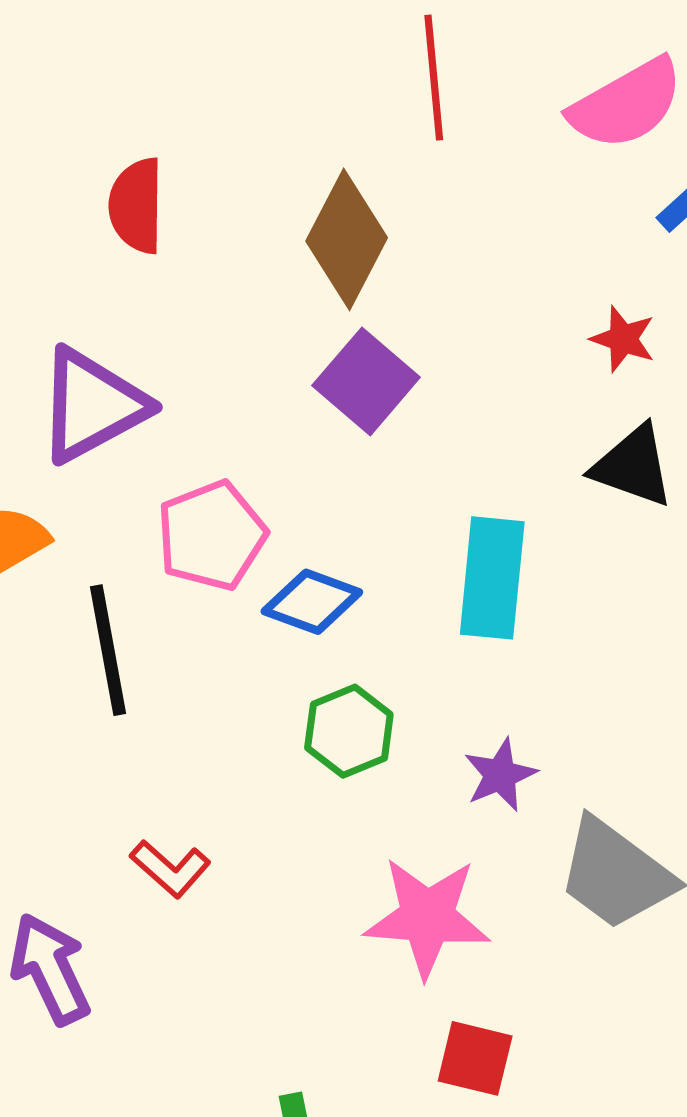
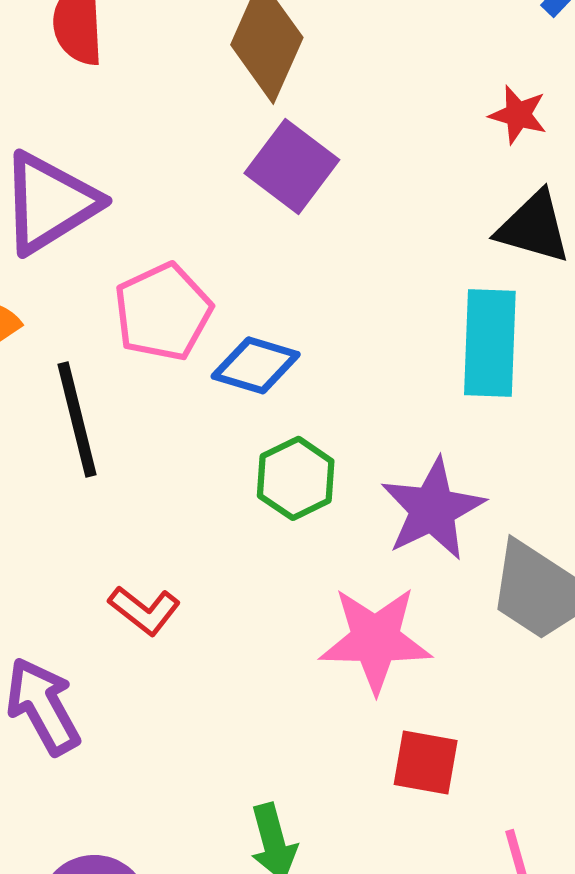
cyan rectangle: (492, 578) -> (490, 343), moved
purple star: (500, 775) -> (433, 509), size x1.6

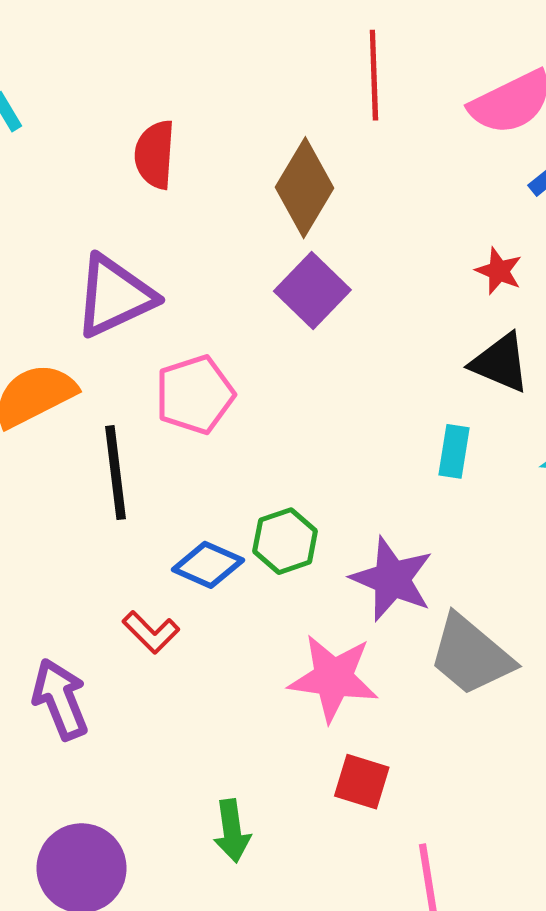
cyan rectangle: (490, 343) -> (454, 451), size x0.6
blue diamond: (256, 365) -> (208, 565), moved
purple star: (433, 509) -> (392, 579), turned -30

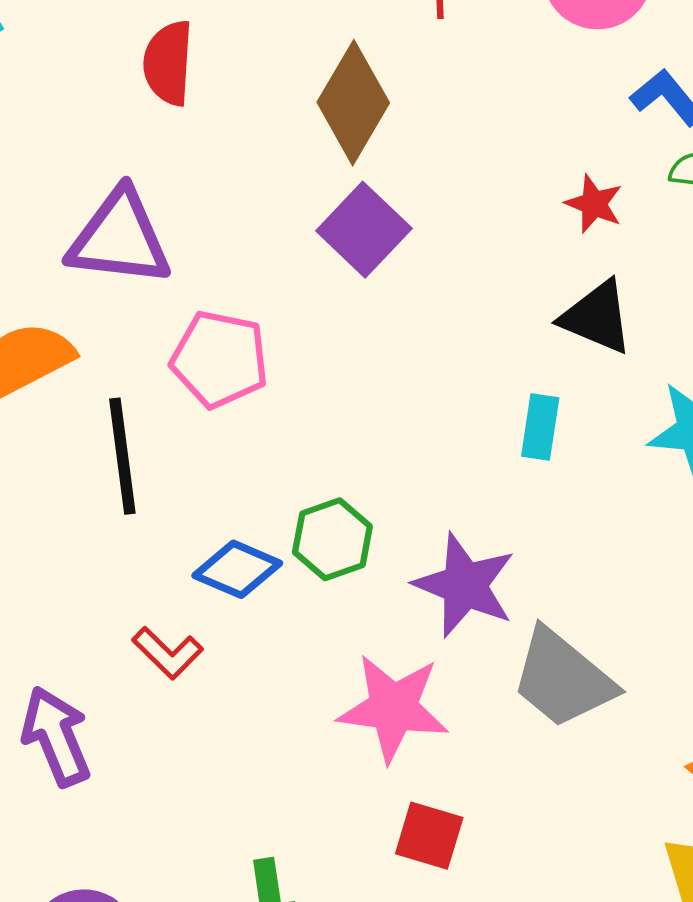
purple triangle: (114, 296) -> (120, 238), turned 32
pink pentagon: (195, 395) -> (220, 359), turned 30

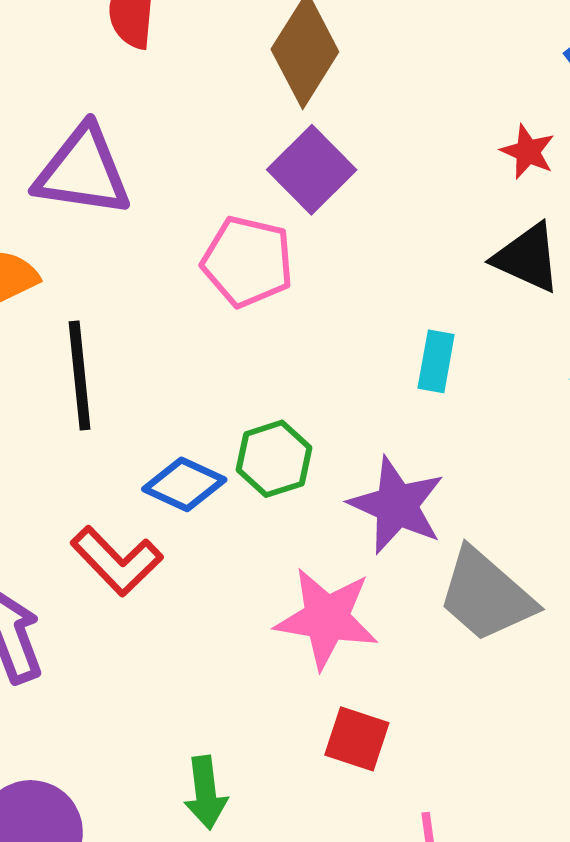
pink pentagon: (220, 359) -> (248, 262), moved
cyan rectangle: (540, 427) -> (436, 361), moved
red L-shape: (168, 653) -> (117, 561), size x1.4

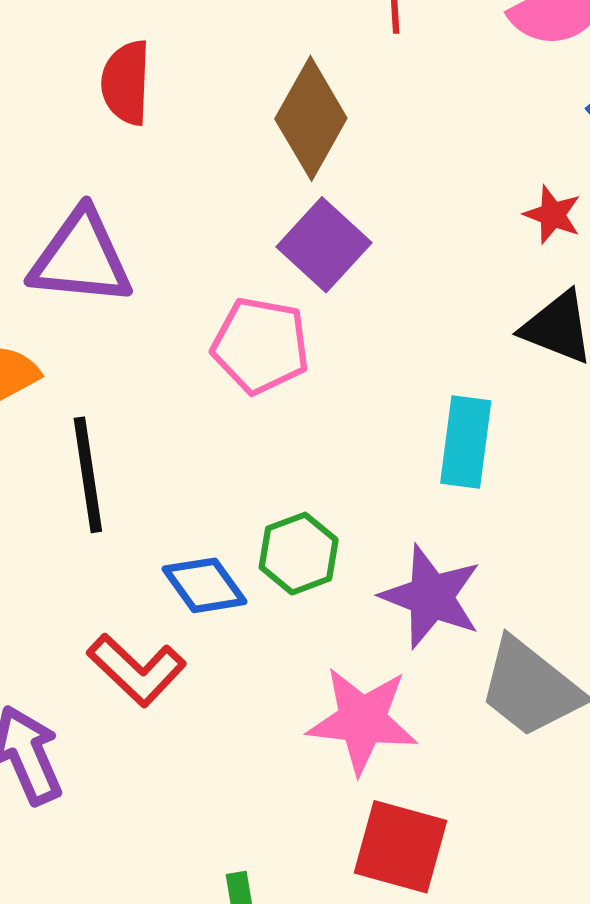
cyan rectangle: (436, 361) -> (466, 442), size x1.4
blue diamond: (184, 484) -> (204, 585), turned 32
red square: (357, 739) -> (401, 847), size x1.4

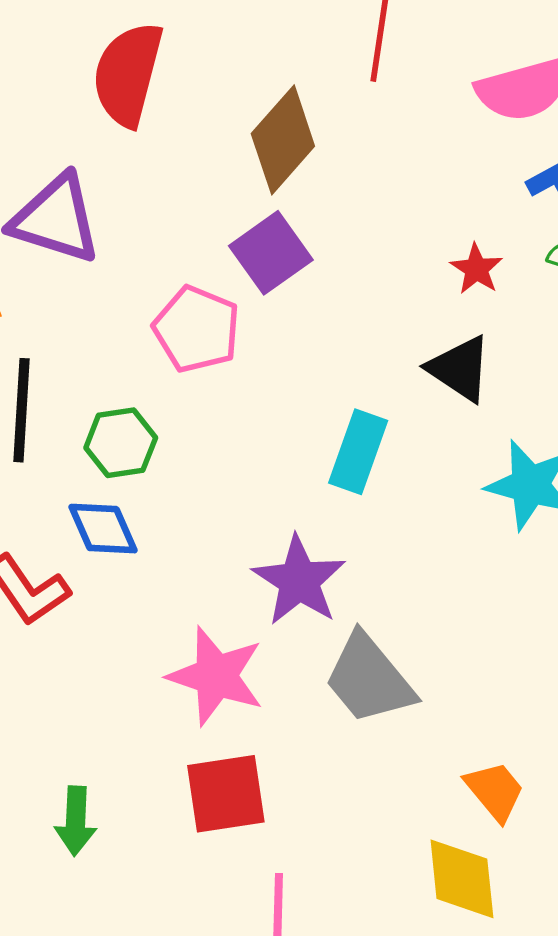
red semicircle: (126, 83) -> (128, 74), size x1.4
green hexagon: (299, 554) -> (121, 443), moved
red square: (401, 847) -> (226, 794), turned -36

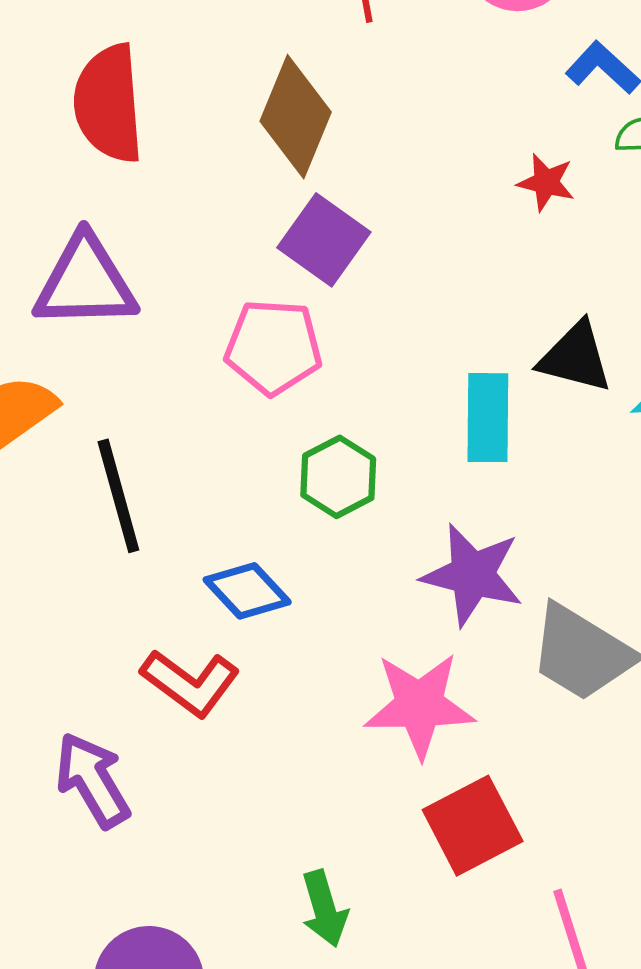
black triangle: (460, 369) -> (575, 357), moved
green hexagon: (121, 443) -> (338, 477), moved

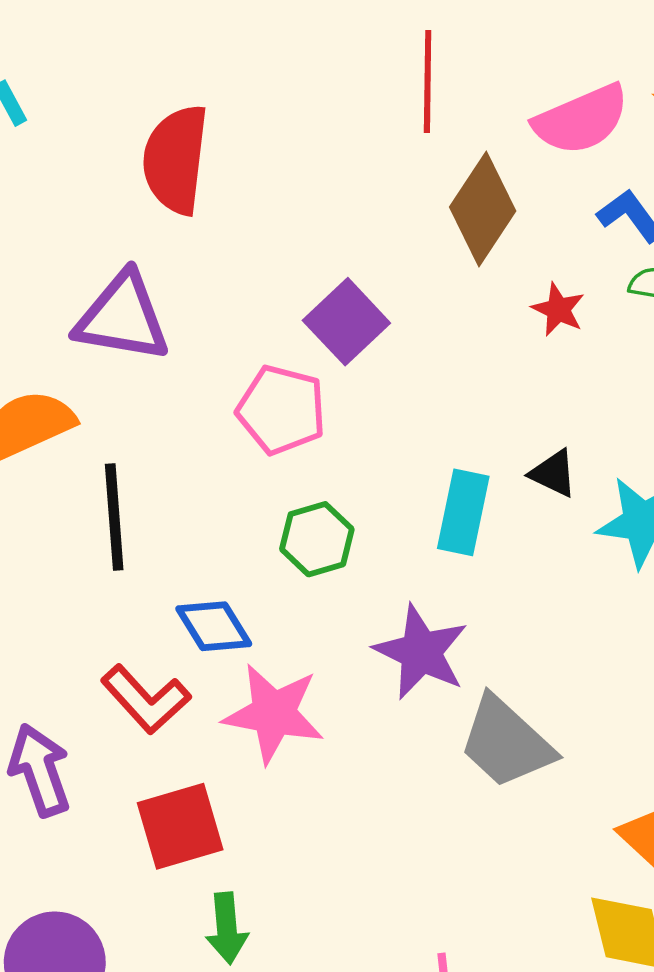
brown diamond: (296, 117) -> (483, 209), moved
black triangle: (575, 357) -> (553, 473), size x0.7
pink star: (419, 705) -> (274, 714), moved
red square: (473, 826) -> (180, 826), moved

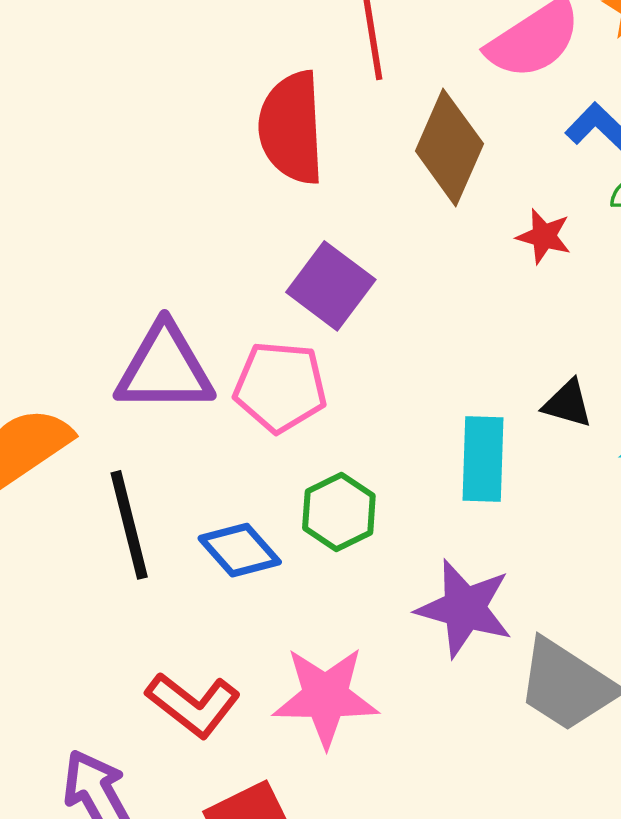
red semicircle: (176, 159) -> (291, 128), moved
purple triangle: (122, 317) -> (165, 368), moved
blue diamond: (214, 626) -> (240, 550), moved

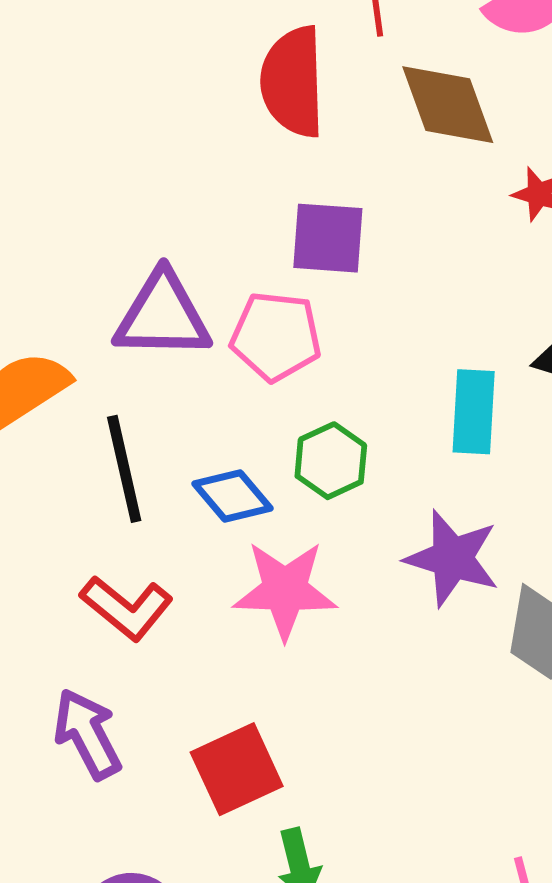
brown diamond: (449, 147) -> (448, 105), turned -45
purple square: (331, 286) -> (328, 238), turned -34
pink star: (326, 697) -> (285, 590), moved
red L-shape: (193, 705) -> (127, 608), moved

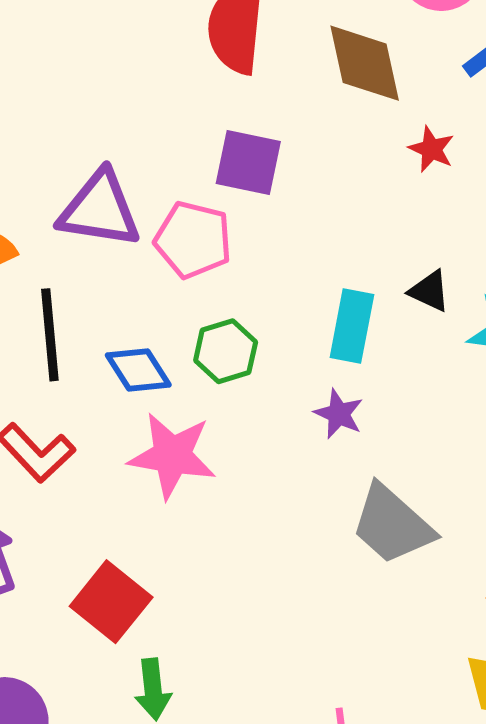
purple star: (452, 558) -> (339, 414), moved, size x0.6
red square: (237, 769) -> (111, 602), turned -34

